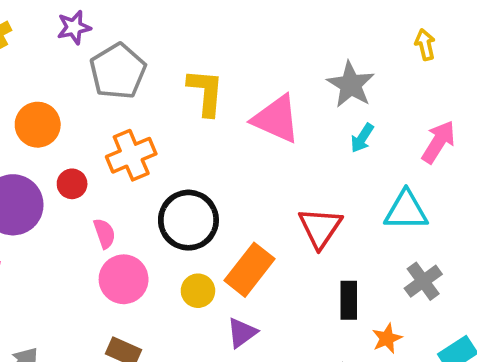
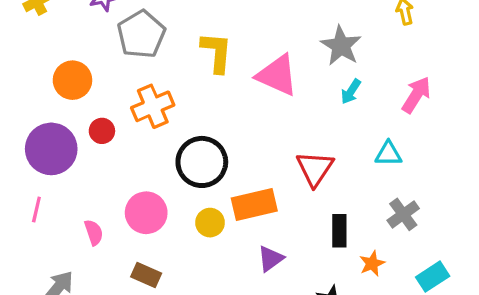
cyan triangle: (406, 211) -> (388, 154), size x0.7
pink semicircle: (104, 233) -> (94, 232), moved
orange rectangle: (250, 270) -> (254, 205), turned 39
purple triangle: (242, 333) -> (271, 259), moved

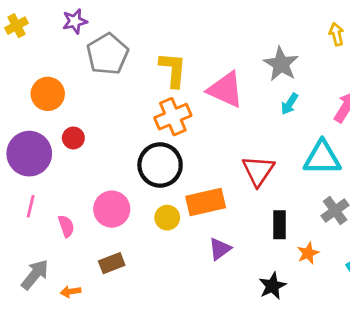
orange cross: (153, 106) -> (173, 117), moved
cyan triangle: (388, 154) -> (322, 158), size x1.6
pink line: (36, 209) -> (31, 206), moved
brown rectangle: (146, 275) -> (112, 263), turned -45

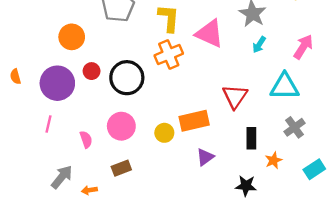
black circle: (160, 165) -> (127, 78), moved
pink line: (31, 206) -> (49, 124), moved
black star: (272, 286) -> (246, 186), turned 30

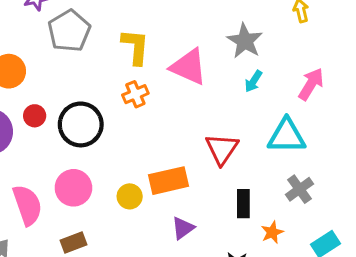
orange cross: (169, 55) -> (135, 94), size x0.7
pink semicircle: (86, 139) -> (27, 205), size x1.8

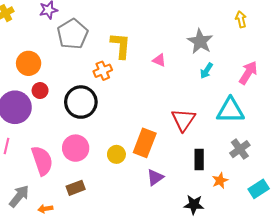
pink triangle: (189, 67) -> (159, 60), size x0.5
orange cross: (135, 94) -> (103, 71), moved
red circle: (35, 116) -> (40, 91), moved
orange rectangle: (168, 181) -> (145, 143), turned -56

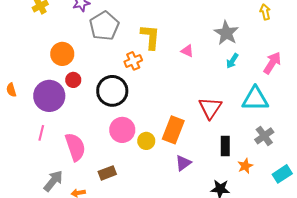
pink circle: (76, 148) -> (122, 130), moved

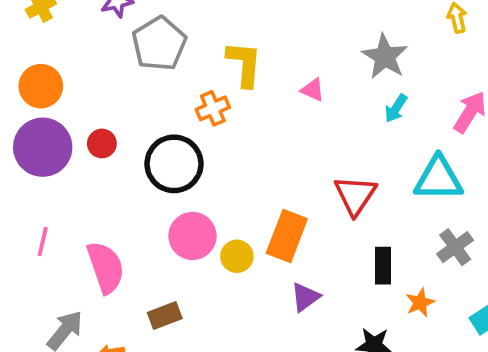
orange circle: (62, 54) -> (41, 86), moved
purple circle: (49, 96) -> (43, 147), moved

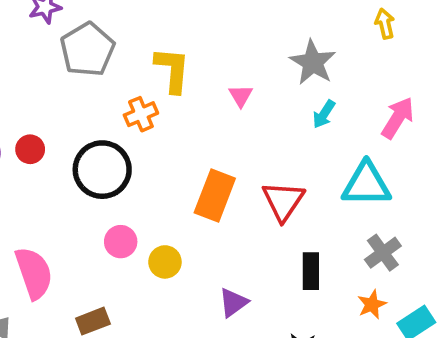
pink triangle: (313, 90) -> (241, 96), turned 35
pink circle: (192, 236) -> (121, 242), size x0.7
orange rectangle: (287, 236) -> (215, 195), moved
orange star: (420, 303) -> (372, 304), moved

